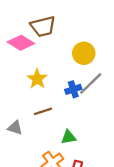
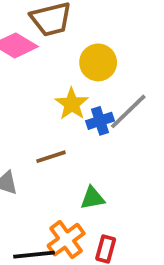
yellow circle: (84, 53) -> (98, 62), moved
yellow star: (37, 79) -> (72, 104), moved

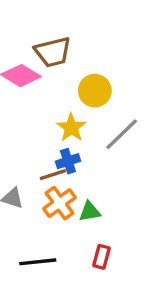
blue cross: (100, 121) -> (68, 161), moved
orange cross: (66, 240) -> (60, 203), moved

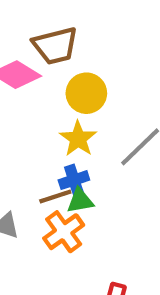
yellow circle: (95, 91) -> (86, 93), moved
green triangle: (90, 211) -> (80, 201), moved

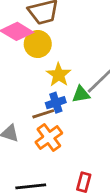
yellow circle: (86, 93) -> (38, 44), moved
green triangle: (80, 201) -> (81, 94), moved

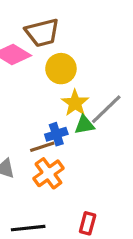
yellow circle: (38, 44) -> (61, 69), moved
yellow star: (59, 75) -> (75, 103), moved

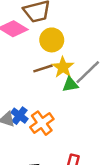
blue cross: (56, 134) -> (19, 116), moved, turned -35
brown line: (42, 147) -> (43, 68), moved

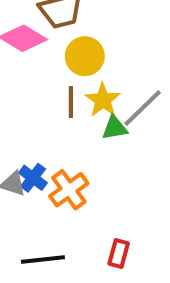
brown line: (43, 68) -> (71, 102), turned -72

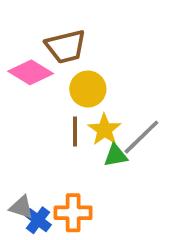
blue cross: (33, 178) -> (38, 220), moved
orange cross: (69, 190) -> (73, 213), turned 36

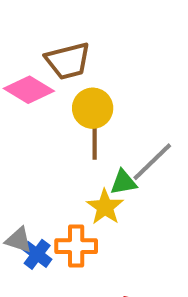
yellow star: (105, 130) -> (105, 207), moved
brown line: (75, 131) -> (95, 143), moved

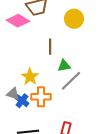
yellow circle: (93, 108) -> (74, 19), moved
gray line: (152, 162) -> (71, 81), moved
yellow star: (105, 207) -> (30, 77), moved

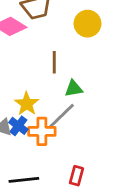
gray line: (71, 81) -> (61, 116), moved
blue cross: (22, 101) -> (18, 126), moved

